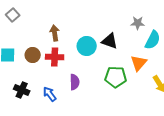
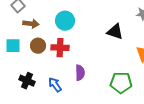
brown arrow: (55, 33) -> (31, 24), moved, turned 105
cyan circle: (87, 46) -> (65, 21), moved
green pentagon: (116, 77) -> (121, 83), moved

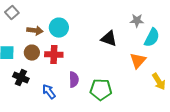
brown arrow: (31, 24) -> (35, 31), moved
black cross: (27, 81) -> (21, 78), moved
green pentagon: (121, 83) -> (101, 90), moved

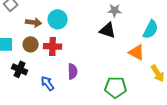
gray star: (137, 21) -> (115, 10), moved
orange triangle: (138, 61) -> (137, 52), turned -42
green pentagon: (101, 90) -> (116, 87), moved

